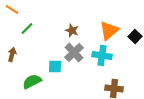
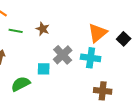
green line: (27, 28) -> (16, 31), turned 56
brown star: (72, 30) -> (43, 29), moved

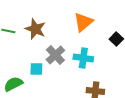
brown star: (43, 29) -> (35, 29), size x1.5
orange triangle: (98, 33) -> (83, 22), moved

